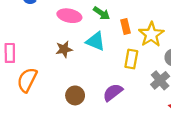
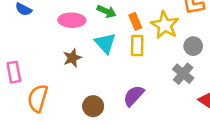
cyan triangle: (96, 41) -> (105, 43), turned 35
yellow rectangle: (131, 59) -> (137, 46), moved

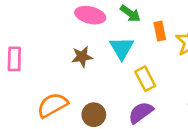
yellow rectangle: (137, 46) -> (145, 79), moved, turned -40
orange semicircle: (38, 98) -> (52, 105), moved, turned 32

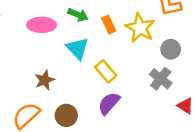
brown star: (82, 57) -> (45, 80), moved

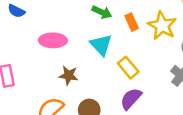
pink ellipse: (42, 25) -> (53, 40), moved
brown star: (45, 80) -> (69, 75), turned 30

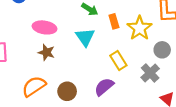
yellow rectangle: (128, 68) -> (118, 61), moved
brown star: (69, 75) -> (46, 52), moved

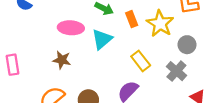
pink ellipse: (44, 27) -> (71, 28), moved
cyan triangle: (85, 37) -> (102, 39), turned 30

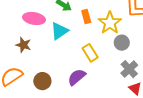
gray circle: (187, 45) -> (122, 43), moved
gray cross: (176, 71) -> (129, 69), moved

